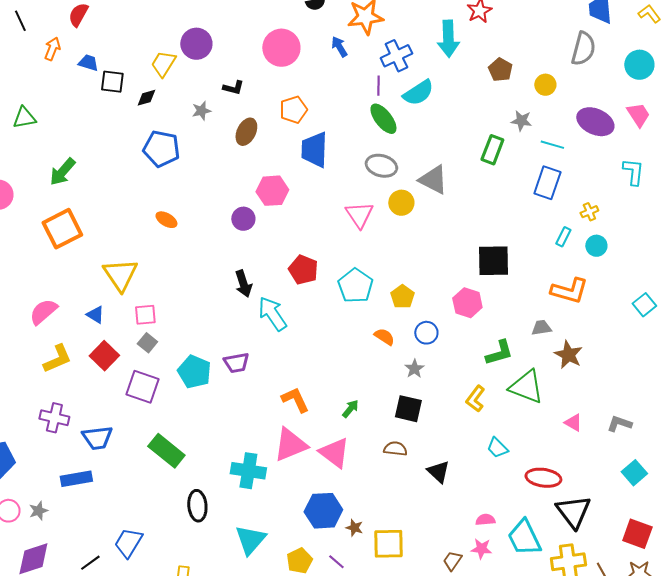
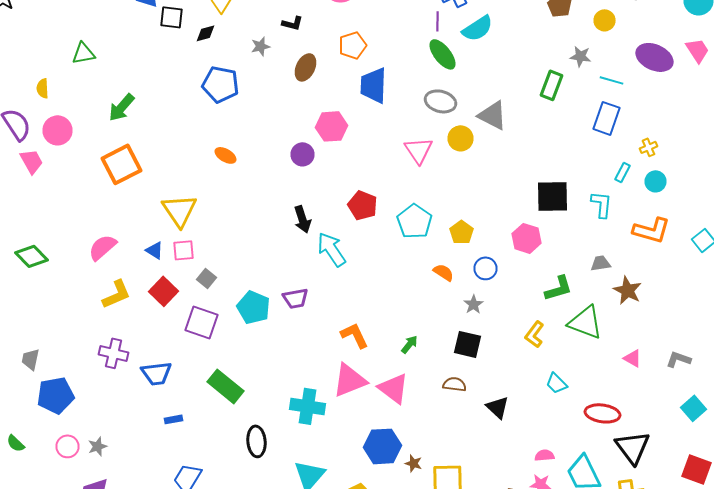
cyan L-shape: (633, 172) -> (602, 204), moved
orange L-shape: (569, 291) -> (652, 230), moved
pink square: (145, 315) -> (184, 250), moved
blue rectangle: (76, 479) -> (174, 419), moved, size x0.6

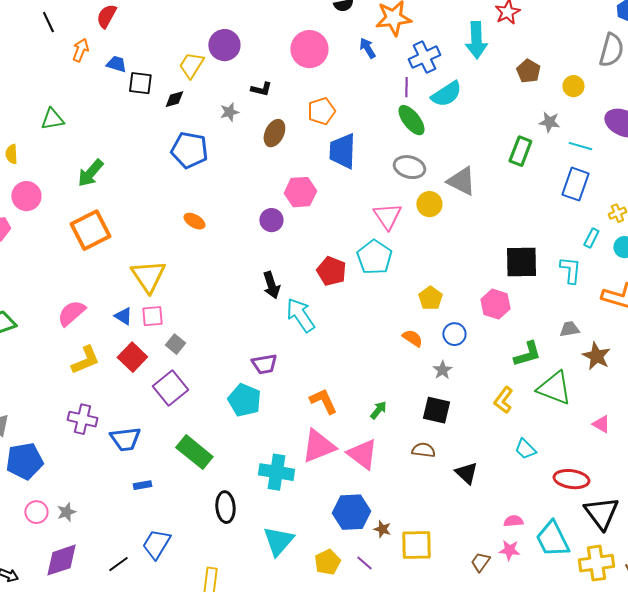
cyan pentagon: (414, 221) -> (374, 257), moved
cyan pentagon: (254, 307) -> (244, 400), moved
purple square: (202, 322) -> (170, 388), turned 32

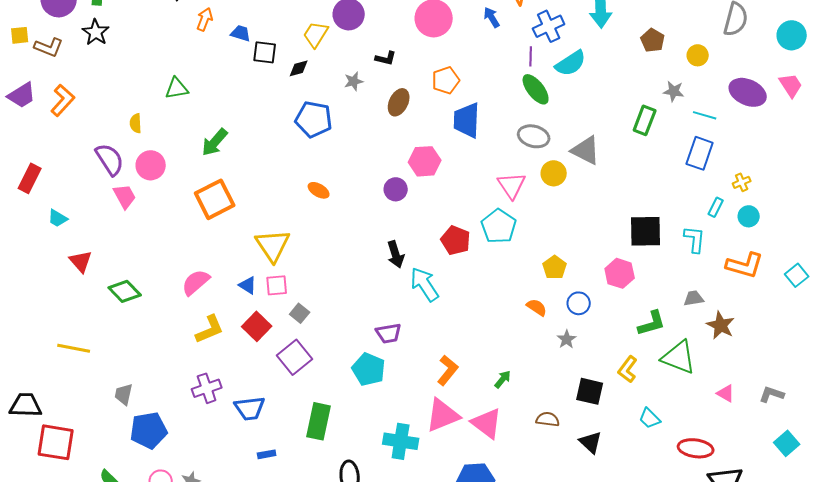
orange L-shape: (323, 401) -> (448, 370), turned 64
black square: (436, 410) -> (590, 391), moved
purple cross: (82, 419) -> (207, 388), turned -32
green rectangle: (194, 452) -> (319, 421), turned 63

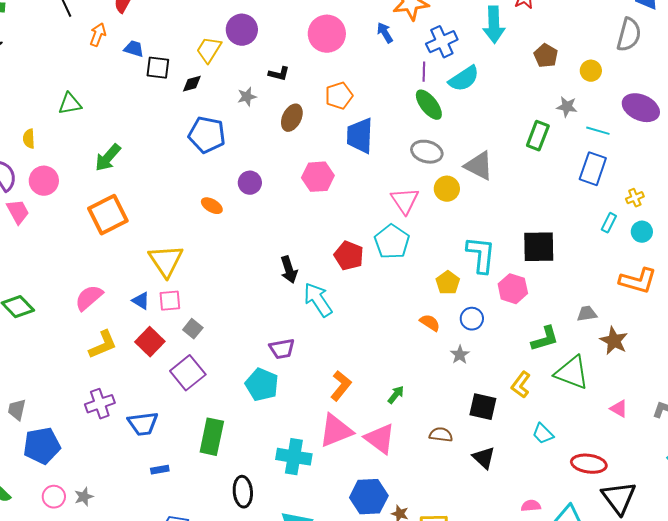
purple circle: (396, 189) -> (250, 183), moved
cyan L-shape: (695, 239) -> (481, 255), moved, size x1.4

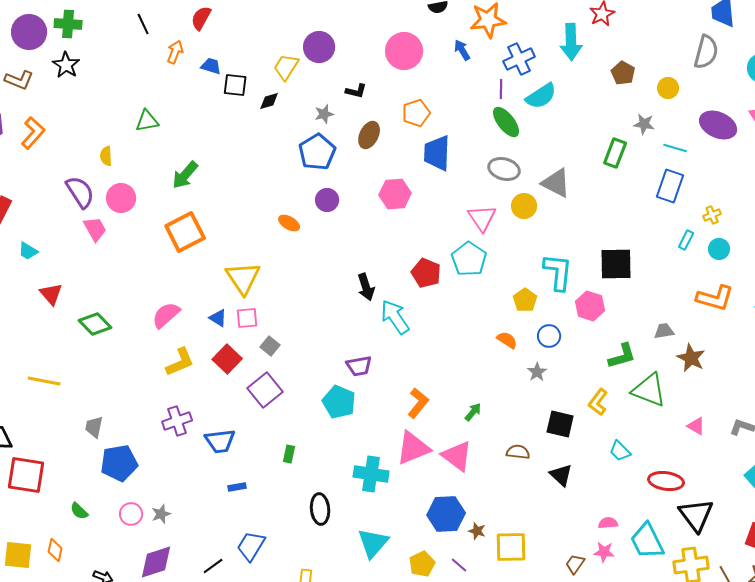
blue pentagon: (207, 135) -> (317, 152), moved, turned 30
green rectangle: (212, 437) -> (289, 454), size x0.5

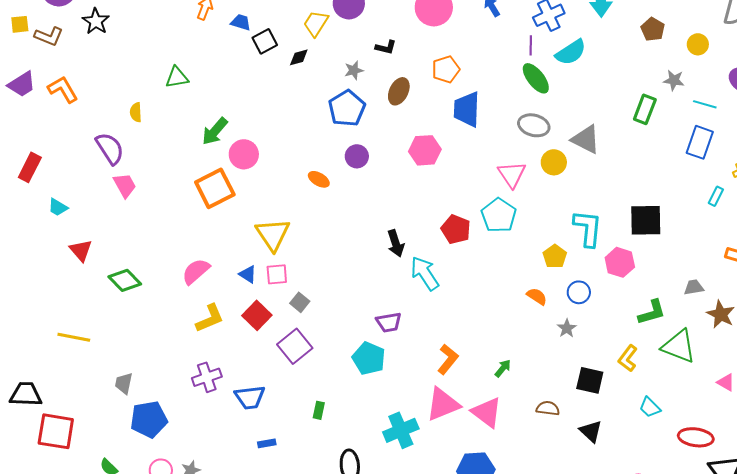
black square: (235, 85) -> (265, 41), turned -35
orange L-shape: (33, 133) -> (63, 89), turned -72
pink circle: (121, 198) -> (244, 154), moved
cyan cross: (371, 474) -> (401, 430), turned -32

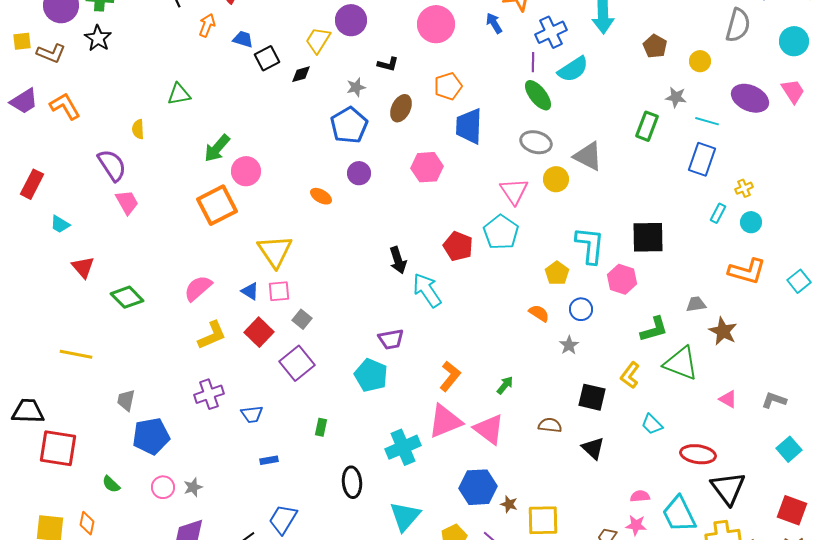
blue trapezoid: (250, 397) -> (252, 414), size x0.7

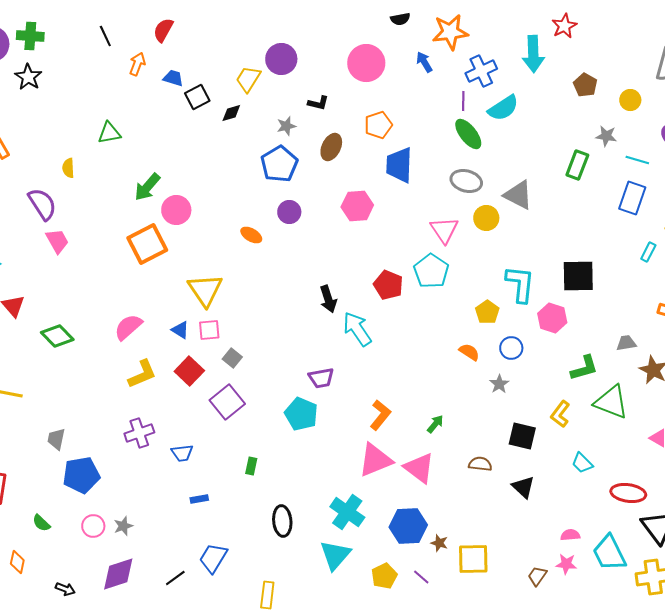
cyan cross: (403, 447) -> (347, 512), moved, turned -32

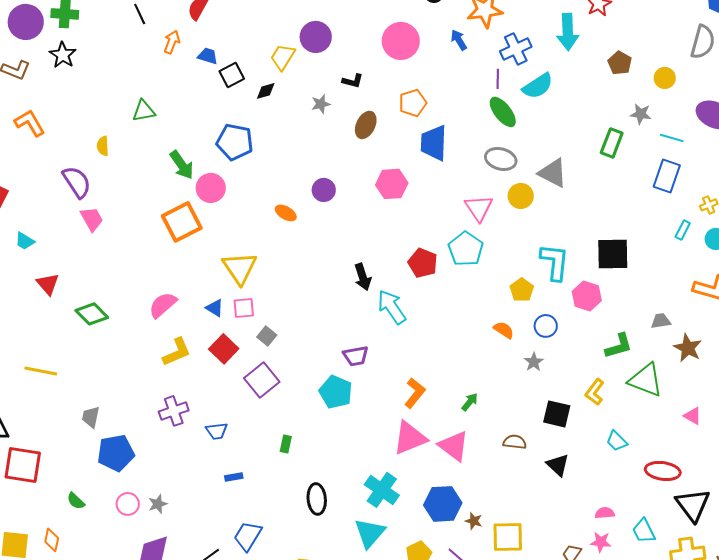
blue pentagon: (279, 164) -> (235, 142), moved, turned -30
green arrow: (147, 187) -> (182, 165), turned -76
cyan trapezoid: (609, 553) -> (644, 531), size x0.7

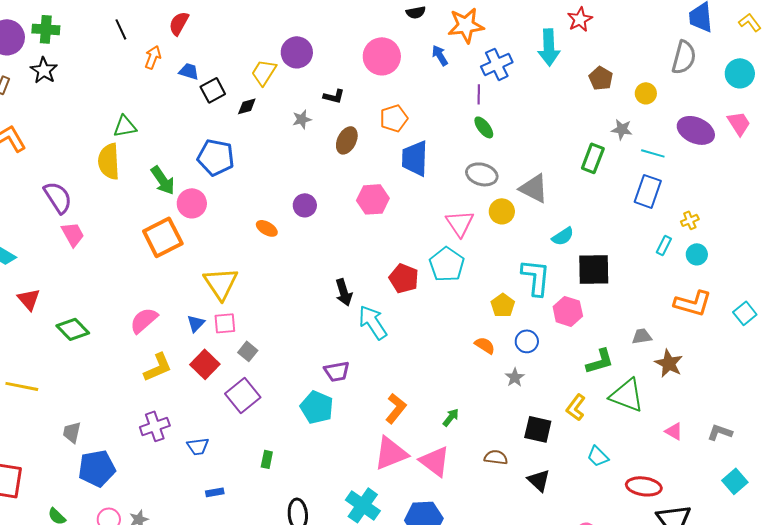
cyan semicircle: (538, 86) -> (563, 236), moved, size x0.7
green ellipse: (503, 112) -> (484, 127), size x0.7
yellow semicircle: (103, 146) -> (109, 161), moved, size x1.8
blue triangle: (215, 308) -> (196, 323), turned 42

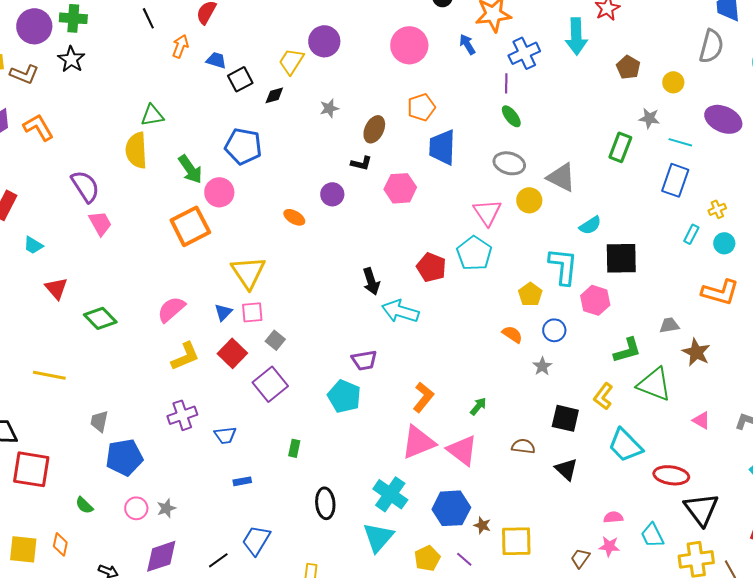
black L-shape: (334, 96) -> (361, 163), moved
cyan arrow: (373, 322) -> (400, 311), turned -39
cyan trapezoid: (598, 456) -> (625, 445), size x1.6

